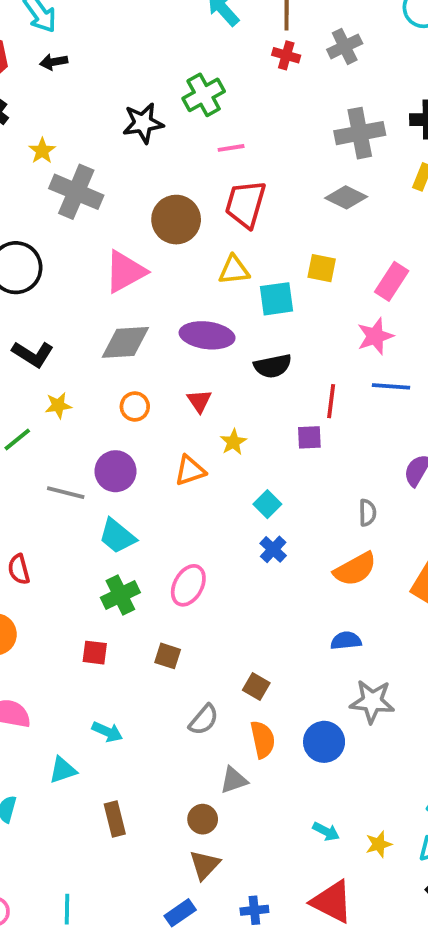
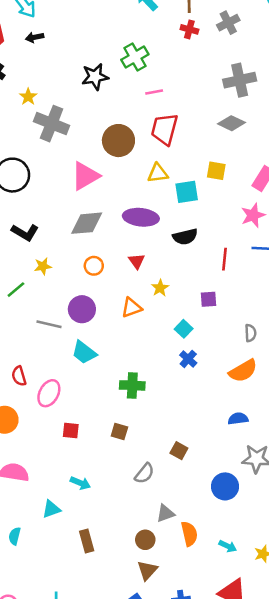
purple square: (309, 437) -> (209, 299), moved
pink ellipse: (188, 585) -> (49, 393), moved
green cross: (120, 595) -> (132, 385), moved, turned 30
orange semicircle: (263, 739) -> (189, 534), moved

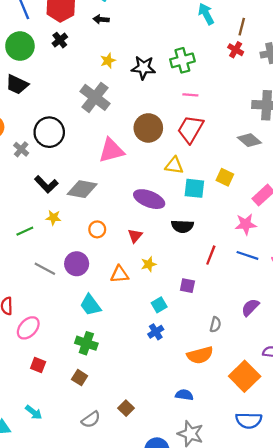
yellow star: (28, 97) -> (108, 61), moved
gray diamond: (87, 223) -> (82, 189), moved
cyan trapezoid: (84, 352) -> (90, 305), moved
green cross: (132, 385) -> (86, 343), moved

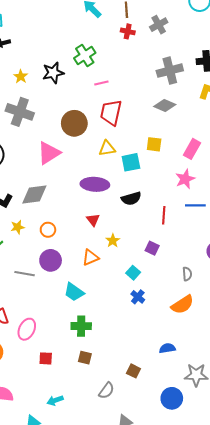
orange circle: (97, 229) -> (48, 230), moved
purple square: (187, 286) -> (152, 248), turned 32
blue semicircle: (184, 395) -> (167, 348), moved
cyan arrow: (34, 412) -> (55, 400), turned 140

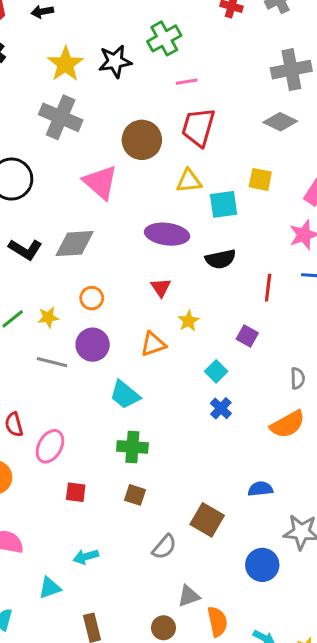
yellow star: (21, 77) -> (65, 64), size x1.6
pink triangle: (49, 153) -> (100, 182), turned -50
yellow star: (18, 227) -> (48, 317), moved
brown square: (133, 371) -> (207, 520), size x1.5

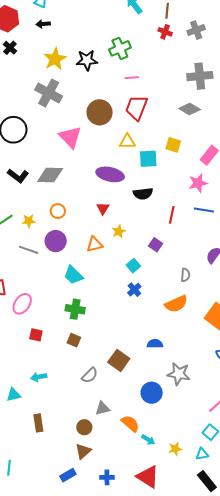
orange semicircle: (217, 622) -> (130, 424), moved, turned -42

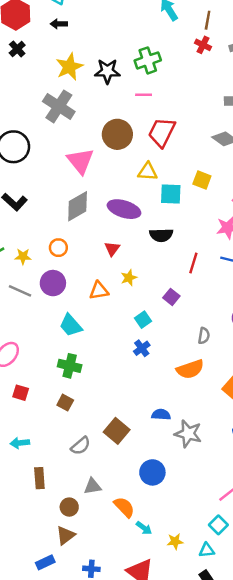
pink line: (132, 78) -> (144, 95), moved
gray diamond: (50, 175) -> (78, 206), moved, turned -36
gray star: (179, 374) -> (188, 434), moved
brown rectangle: (38, 423) -> (39, 478), moved

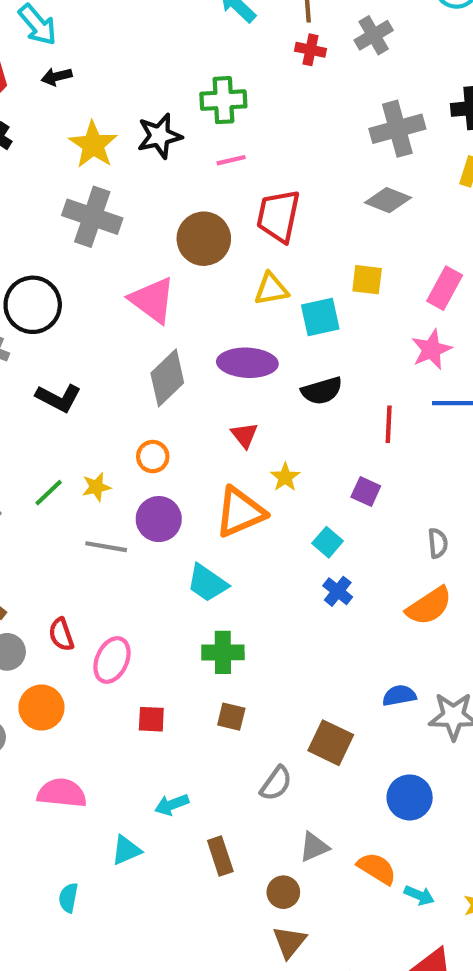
green cross: (148, 60) -> (223, 100), turned 30
orange triangle: (99, 291) -> (240, 512), size x1.5

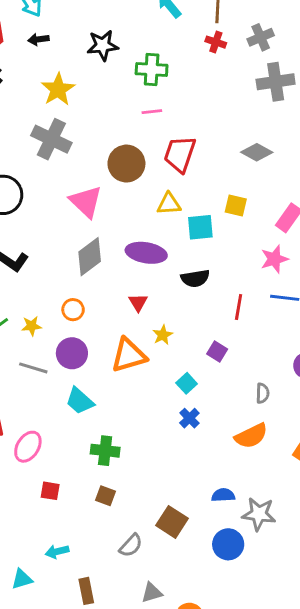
gray cross: (397, 129) -> (276, 82), moved
black star: (159, 136) -> (103, 45), moved
cyan trapezoid: (207, 583) -> (80, 401), moved
blue circle: (410, 797) -> (228, 544), moved

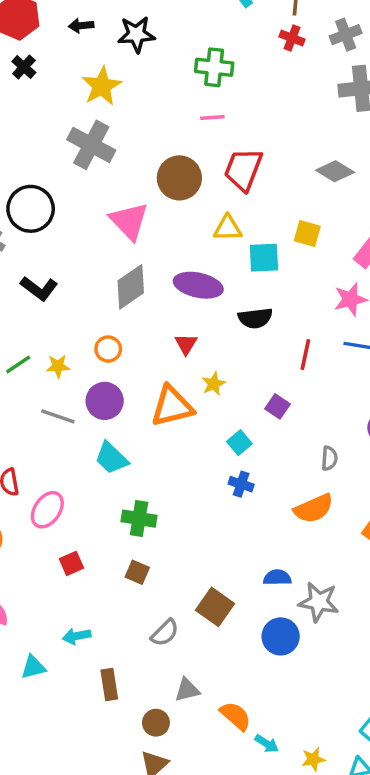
black star: (103, 45) -> (136, 34), moved
blue cross: (189, 418) -> (241, 484), turned -30
red square: (50, 491) -> (71, 563), turned -36

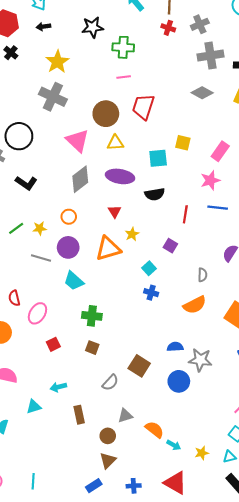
black star: (136, 34) -> (93, 27), moved
gray diamond: (335, 171) -> (202, 93), moved
yellow triangle: (228, 228) -> (115, 143), moved

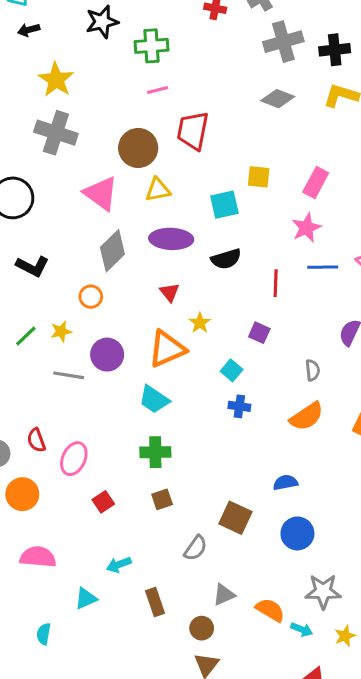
orange circle: (69, 217) -> (91, 297), moved
cyan trapezoid: (74, 281) -> (154, 399), moved
brown square: (92, 348) -> (162, 499), turned -32
gray star: (200, 360) -> (323, 591), moved

